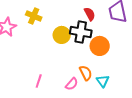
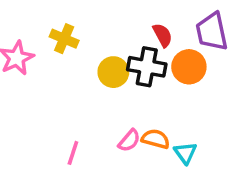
orange circle: (100, 46) -> (189, 67), moved
orange semicircle: (86, 73) -> (156, 139), turned -49
pink semicircle: (72, 84) -> (129, 141), moved

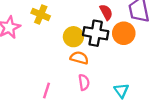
orange semicircle: (156, 139) -> (79, 58), moved
pink semicircle: (129, 141) -> (84, 82), turned -49

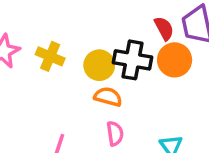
red semicircle: (106, 12) -> (164, 28), moved
yellow cross: (41, 14) -> (50, 56), moved

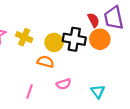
orange semicircle: (108, 97) -> (45, 62), moved
pink semicircle: (115, 134) -> (64, 84), turned 80

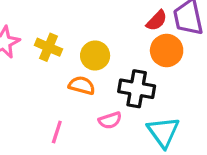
red semicircle: (93, 20) -> (157, 21), turned 72
black cross: (74, 39) -> (137, 89), moved
cyan triangle: (98, 91) -> (163, 132), size x1.5

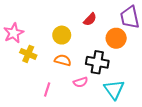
red semicircle: (157, 21) -> (90, 19), moved
yellow cross: (49, 47) -> (28, 54), moved
yellow circle: (95, 55) -> (62, 35), moved

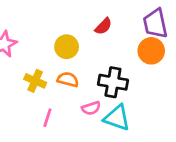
orange circle: (116, 38) -> (151, 51), moved
yellow cross: (28, 54) -> (35, 81), moved
cyan triangle: (114, 89) -> (117, 118), moved, turned -35

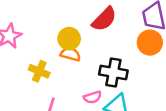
red semicircle: (103, 26) -> (104, 19), size x1.5
orange semicircle: (68, 79) -> (70, 54), moved

